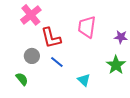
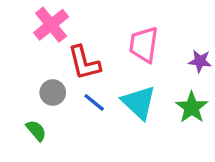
cyan triangle: (84, 80) -> (139, 102), moved, size x1.6

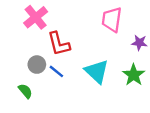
pink trapezoid: (144, 45) -> (112, 20), moved
blue line: (94, 102) -> (56, 71), moved

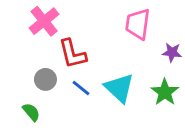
blue line: (56, 71) -> (81, 88), moved

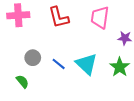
pink cross: (44, 21) -> (18, 15), moved, turned 35
red L-shape: (72, 54) -> (59, 17), moved

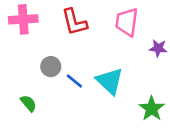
gray circle: (33, 58) -> (51, 67), moved
green star: (120, 67) -> (152, 109), moved

